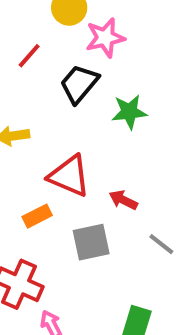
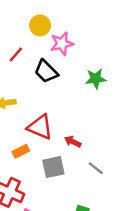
black trapezoid: (79, 84) -> (46, 71), turned -85
green star: (129, 112) -> (96, 79), moved

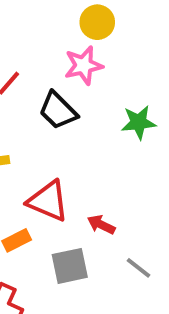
yellow circle: (40, 25) -> (97, 22), moved

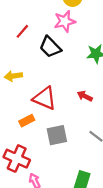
red arrow: (101, 225) -> (85, 96), moved

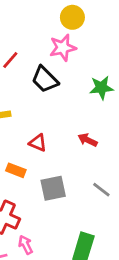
red triangle: (45, 98) -> (38, 143), size x0.6
orange rectangle: (27, 121) -> (16, 170), turned 48

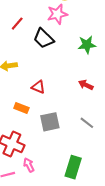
red arrow: (88, 140) -> (86, 85), moved

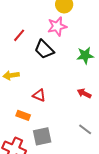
gray square: (50, 122) -> (42, 136), moved

